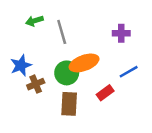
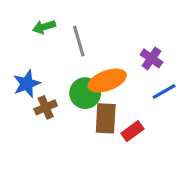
purple cross: (121, 33) -> (151, 58), moved, turned 35
red rectangle: (105, 93) -> (132, 131), moved
brown rectangle: (69, 104) -> (106, 118), moved

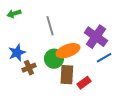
green arrow: (44, 27) -> (14, 14), moved
purple cross: (151, 58) -> (96, 37), size x1.6

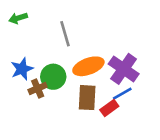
purple cross: (96, 37) -> (124, 69), moved
blue line: (104, 58) -> (122, 94), moved
green circle: (54, 59) -> (53, 77), moved

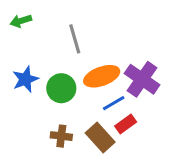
brown cross: (38, 88) -> (61, 136), moved, turned 30
blue line: (122, 94) -> (114, 103), moved
brown rectangle: (87, 98) -> (100, 138), moved, turned -45

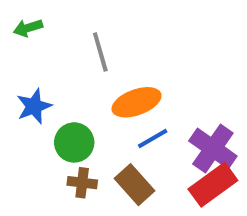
purple cross: (142, 79) -> (213, 149), moved
green circle: (61, 88) -> (74, 142), moved
red rectangle: (126, 124) -> (213, 185), moved, size x1.6

